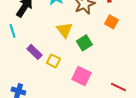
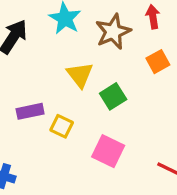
orange square: (111, 22) -> (158, 62), turned 32
purple rectangle: (34, 52) -> (30, 111), turned -56

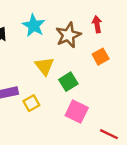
yellow square: (62, 126) -> (31, 103), turned 35
pink square: (108, 151) -> (77, 112), moved

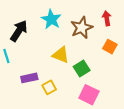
orange square: (101, 57) -> (110, 47), turned -32
yellow triangle: (44, 66) -> (61, 55), turned -30

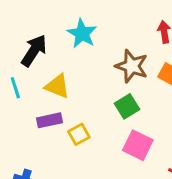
brown star: (82, 28) -> (132, 66), moved, turned -30
yellow triangle: (61, 55) -> (57, 86), moved

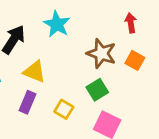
purple rectangle: (49, 120) -> (28, 102), turned -55
yellow square: (79, 134) -> (64, 109), moved, turned -30

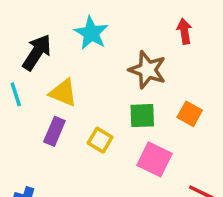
orange square: (135, 60) -> (190, 114), moved
green square: (97, 90) -> (142, 116), turned 30

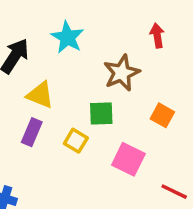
brown star: (147, 70) -> (122, 73), turned 30
green square: (142, 116) -> (101, 114), moved

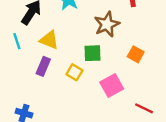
pink square: (128, 159) -> (112, 86), turned 35

